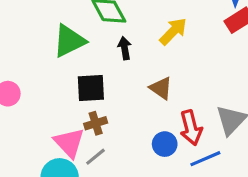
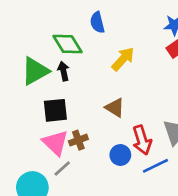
black arrow: (125, 48) -> (63, 71), moved
brown cross: (96, 123) -> (78, 140), moved
pink triangle: (69, 143) -> (55, 143), moved

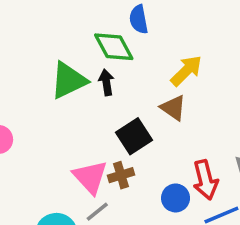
blue semicircle: (97, 22) -> (139, 19), moved
brown triangle: (115, 108) -> (173, 108), moved
black square: (55, 110) -> (134, 136), moved, turned -30

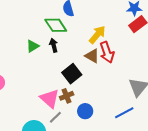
green triangle: (69, 80) -> (33, 46), size x0.6
red arrow: (205, 180) -> (107, 52), moved
blue circle: (176, 198) -> (85, 111), moved

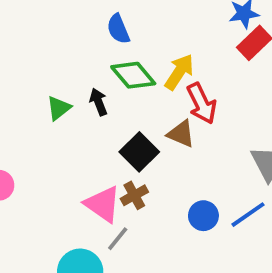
green diamond: (56, 25) -> (133, 75), moved
brown triangle: (92, 56) -> (181, 134), moved
blue circle: (85, 111) -> (203, 216), moved

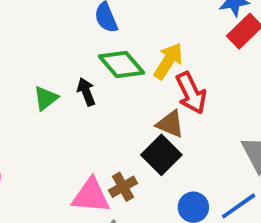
black square: (139, 152) -> (161, 155), moved
pink triangle: (103, 204) -> (91, 196), turned -30

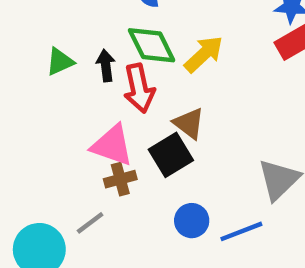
red arrow: (191, 93) -> (139, 88), moved
pink triangle: (91, 196) -> (112, 145), moved

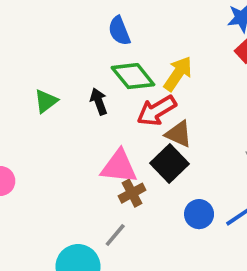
green triangle: (60, 62) -> (46, 101), moved
red arrow: (139, 88) -> (157, 111), moved, turned 84

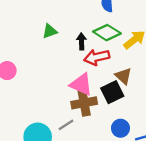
green diamond: (133, 76) -> (107, 33), turned -36
red arrow: (157, 111) -> (97, 57), moved
brown cross: (132, 193) -> (84, 103), size x1.5

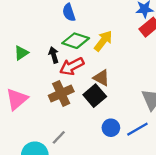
pink triangle: (81, 84) -> (17, 99), moved, turned -50
brown cross: (84, 103) -> (61, 94), moved

